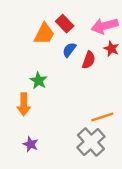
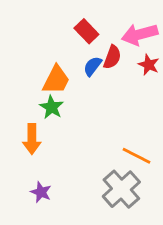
orange trapezoid: (44, 34) -> (56, 80), moved
red semicircle: (89, 60) -> (112, 57), moved
orange line: (102, 117) -> (137, 156), turned 45

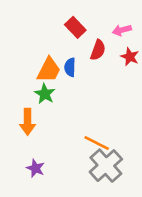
pink arrow: (140, 34) -> (122, 30), size x0.6
blue semicircle: (93, 66) -> (70, 67), moved, turned -36
orange line: (137, 156) -> (97, 143), moved

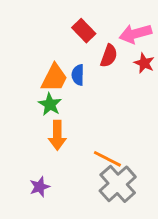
pink arrow: (122, 30) -> (135, 34), size x1.5
orange arrow: (28, 122) -> (57, 135), moved
purple star: (35, 168) -> (40, 187), turned 30

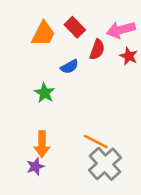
blue semicircle: (78, 75) -> (70, 67), turned -120
orange trapezoid: (54, 78) -> (43, 34), moved
orange arrow: (57, 135) -> (42, 144), moved

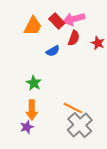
pink arrow: (121, 30) -> (74, 19), moved
green star: (45, 93) -> (34, 83), moved

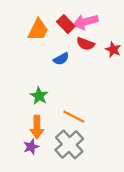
red semicircle: (74, 38) -> (85, 44), turned 91
orange line: (73, 108) -> (74, 117), moved
gray cross: (80, 125) -> (69, 144), moved

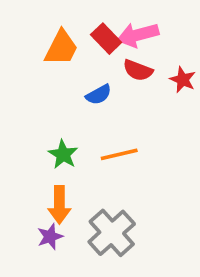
orange line: (74, 117) -> (119, 154), moved, turned -40

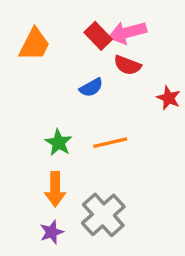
orange trapezoid: (61, 48) -> (34, 45), moved
red star: (183, 80) -> (169, 98), moved
purple star: (50, 237) -> (52, 232), moved

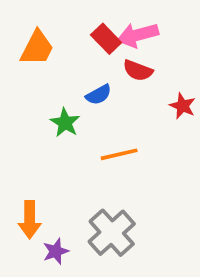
green star: (59, 143) -> (65, 123), moved
orange arrow: (55, 189) -> (30, 220), moved

